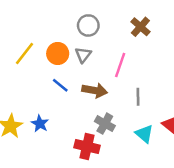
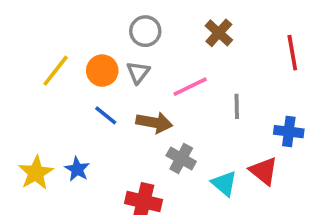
pink line: (120, 65) -> (190, 87), turned 45
gray line: (138, 97) -> (237, 106), moved
gray cross: (105, 124) -> (181, 158), moved

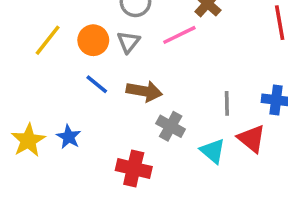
pink line: (190, 87) -> (179, 35), moved
gray line: (237, 106) -> (227, 103), moved

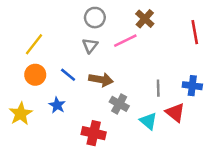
orange circle: (93, 40) -> (35, 75), moved
blue star: (69, 137) -> (57, 105), moved

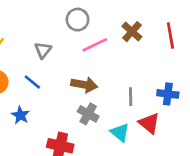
gray circle: (95, 18) -> (78, 20), moved
brown cross: (145, 19) -> (132, 32), moved
gray triangle: (90, 46) -> (43, 50), moved
brown arrow: (101, 80) -> (84, 85), moved

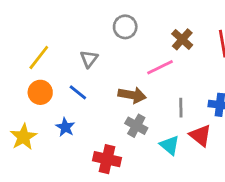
pink line: (95, 45) -> (160, 67), moved

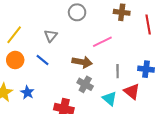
brown cross: (182, 39) -> (122, 12), moved, turned -35
blue star: (65, 127) -> (27, 92), moved

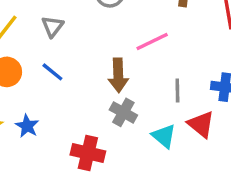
gray triangle: (51, 36) -> (52, 26), moved
brown arrow: (82, 62) -> (118, 75), turned 78

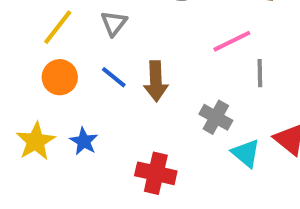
brown arrow: (118, 75) -> (156, 81), moved
gray line: (177, 90) -> (260, 73), moved
gray cross: (123, 112) -> (216, 117), moved

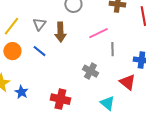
brown arrow: (156, 81) -> (60, 32), moved
blue star: (84, 141) -> (21, 92), moved
cyan triangle: (246, 153) -> (107, 103), moved

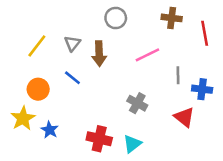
gray line: (112, 49) -> (178, 75), moved
orange circle: (12, 51) -> (38, 89), moved
cyan triangle: (107, 103) -> (132, 144), moved, turned 42

